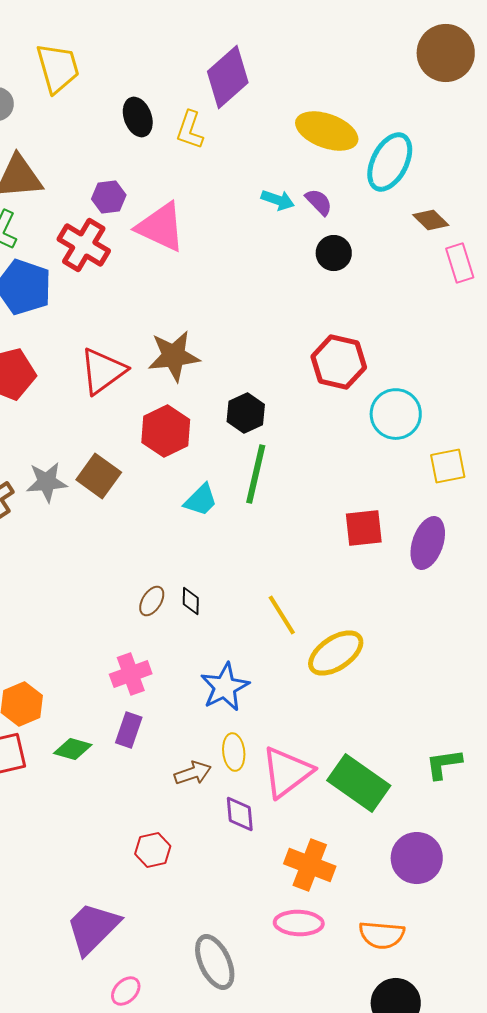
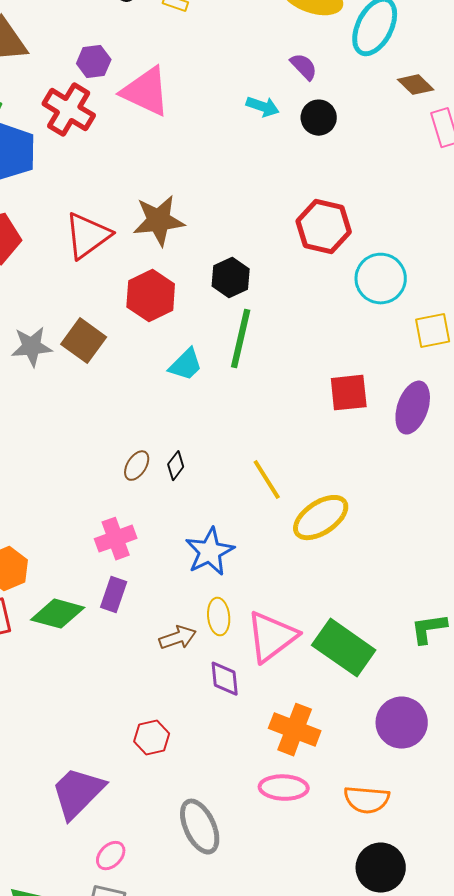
cyan arrow: (278, 200) -> (263, 107), moved
black diamond: (191, 601) -> (176, 466), turned 36
green diamond: (73, 749) -> (58, 614), size x1.4
red hexagon: (153, 850) -> (152, 738), moved

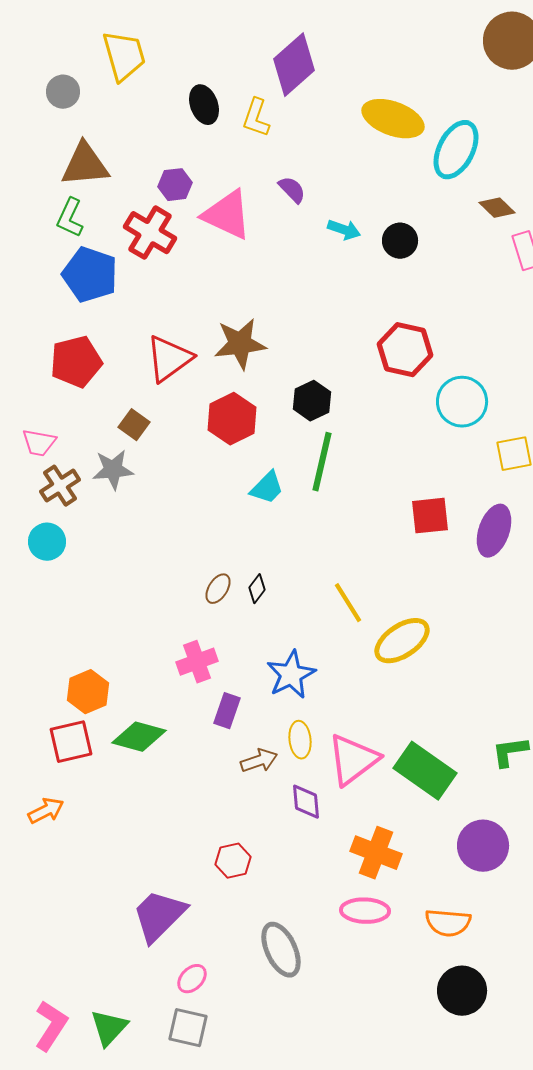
purple semicircle: (304, 67) -> (292, 190), moved
brown square: (84, 341) -> (134, 425), moved, size x0.7
purple rectangle: (114, 595) -> (227, 711), moved

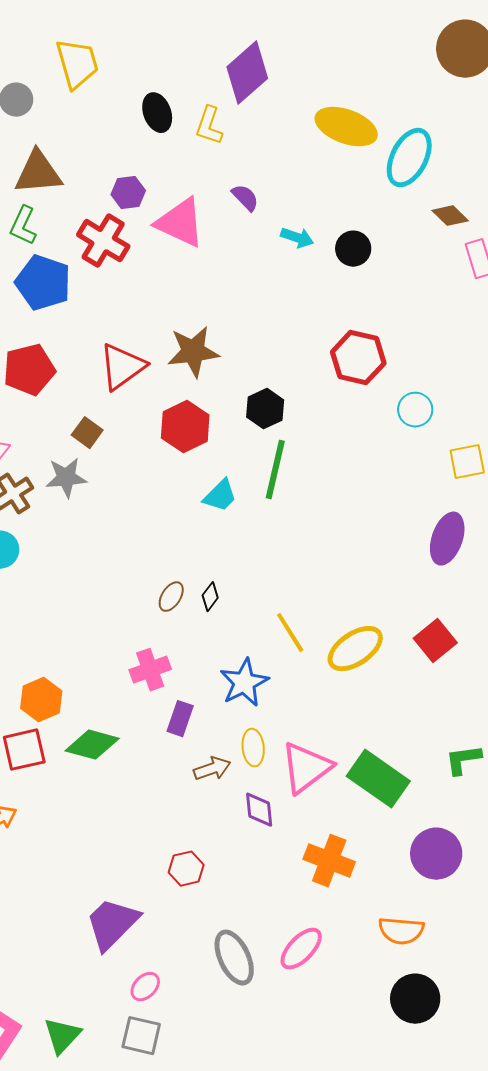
cyan circle: (462, 402) -> (415, 410), size x0.7
red square: (430, 516) -> (435, 641), moved, turned -33
yellow line: (348, 603) -> (290, 633), moved
pink ellipse: (365, 911) -> (301, 949), moved, turned -48

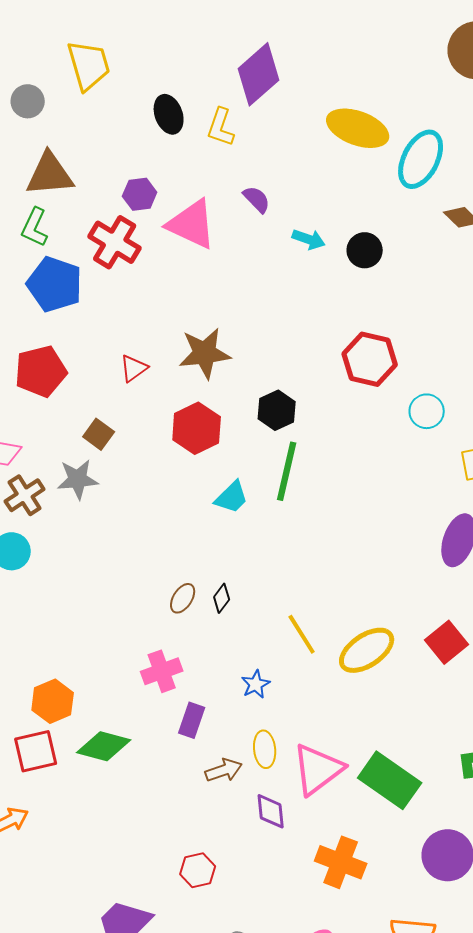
red triangle: (122, 367) -> (134, 368), size x0.6
blue star: (244, 683) -> (256, 684), size x0.6

